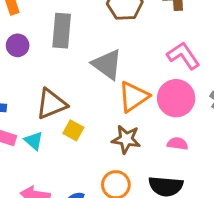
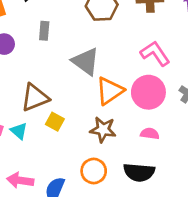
gray rectangle: (62, 31) -> (44, 31), size x0.6

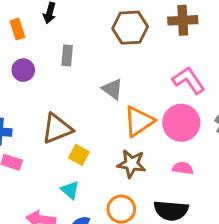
gray triangle: (86, 61) -> (112, 89), size x0.7
cyan triangle: (19, 131) -> (70, 190), moved

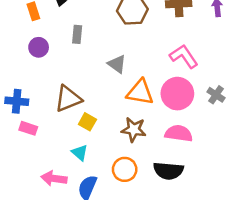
orange triangle: (139, 121) -> (140, 92), turned 44
pink semicircle: (183, 168) -> (179, 133), size x1.5

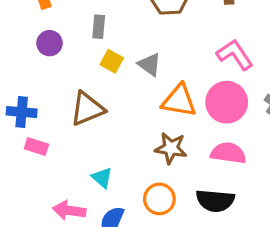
yellow square: (87, 122) -> (112, 61), moved

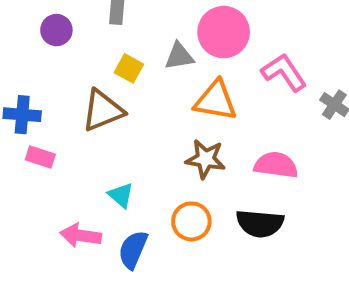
pink L-shape: (235, 55) -> (284, 72), moved
yellow square: (112, 61) -> (129, 68), moved
gray triangle: (150, 64) -> (179, 56), turned -45
pink circle: (227, 102) -> (224, 32), moved

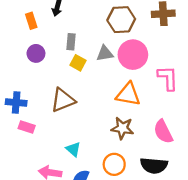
gray triangle: (179, 56) -> (105, 53), moved
yellow square: (129, 68) -> (78, 63), moved
pink L-shape: (284, 72) -> (168, 78), turned 32
pink semicircle: (276, 165) -> (163, 132), turned -125

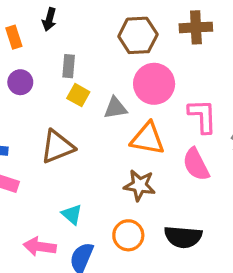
gray triangle: (105, 53) -> (115, 108), moved
pink semicircle: (163, 132) -> (196, 164), moved

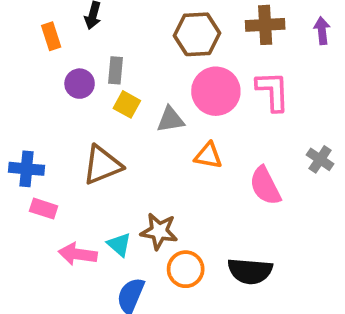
purple circle: (20, 82) -> (80, 84), moved
pink L-shape: (202, 116) -> (273, 91), moved
orange triangle: (148, 139) -> (208, 156), size x0.7
brown star: (140, 185) -> (159, 231), moved
pink arrow: (40, 247) -> (78, 254), moved

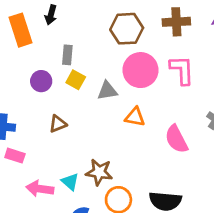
orange rectangle: (51, 36) -> (20, 30), size x1.6
purple circle: (80, 84) -> (41, 81), moved
brown triangle: (102, 165) -> (58, 124), size x0.6

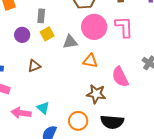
yellow square: (76, 80) -> (47, 34), turned 32
brown star: (99, 172) -> (96, 94), moved

